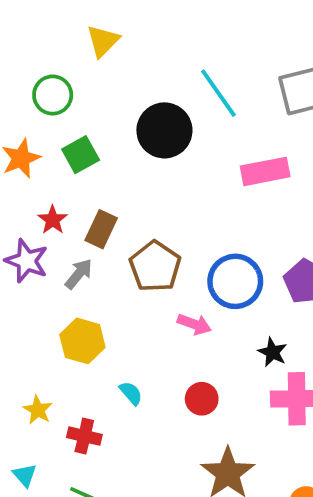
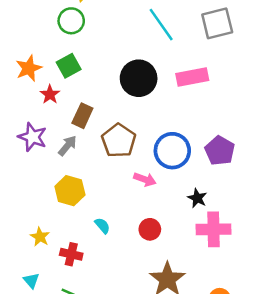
green circle: (53, 95) -> (71, 21), moved
black circle: (164, 130) -> (139, 78), moved
red star: (53, 220) -> (50, 94), moved

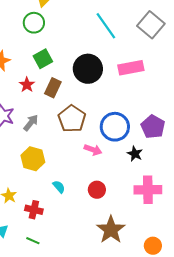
gray square: (217, 23) -> (151, 25), turned -36
green square: (69, 66) -> (43, 59), moved
red star: (50, 94) -> (27, 85), moved
brown rectangle: (82, 116) -> (53, 88), moved
black star: (197, 198) -> (135, 154), moved

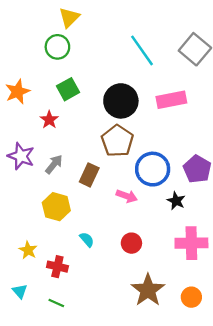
brown rectangle: (53, 88) -> (89, 175), moved
brown pentagon: (72, 119) -> (117, 141), moved
orange circle: (153, 246) -> (191, 297), moved

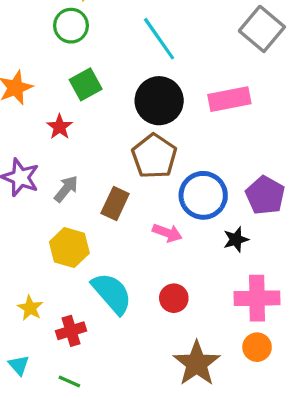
cyan line: (142, 50) -> (159, 39), moved
black star: (176, 201) -> (236, 239), turned 30
cyan semicircle: (87, 240) -> (112, 293), size x2.0
red cross: (57, 267) -> (71, 331), turned -30
orange circle: (191, 297) -> (257, 347), moved

